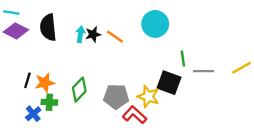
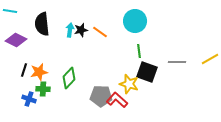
purple diamond: (16, 31) -> (16, 40), moved
green line: (183, 58) -> (139, 51), moved
gray pentagon: (116, 96) -> (101, 96), moved
blue cross: (33, 114) -> (29, 99), turned -32

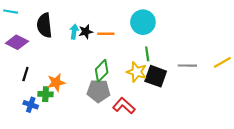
orange line: (100, 32) -> (106, 34), turned -35
orange star: (39, 72) -> (56, 83), moved
green diamond: (69, 78) -> (102, 71), moved
yellow star: (129, 84) -> (137, 72), moved
gray pentagon: (101, 96) -> (98, 91), moved

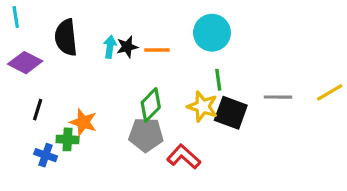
cyan line: (11, 12) -> (16, 17), turned 72
orange star: (56, 83) -> (83, 122), turned 30

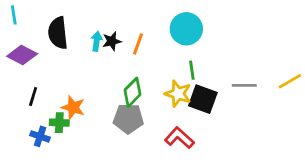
orange line: (157, 50) -> (138, 44), turned -70
red L-shape: (184, 157) -> (179, 138), moved

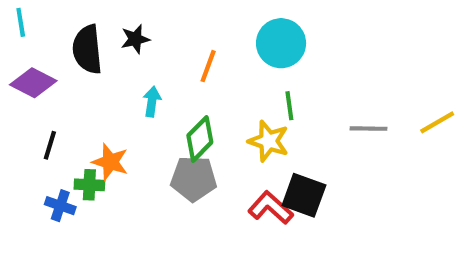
cyan arrow: (97, 41) -> (152, 102), moved
black star: (112, 41) -> (135, 39), moved
black square: (203, 99) -> (304, 195), moved

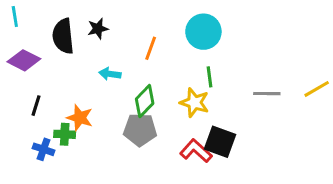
cyan arrow: (152, 102) -> (110, 74), turned -90

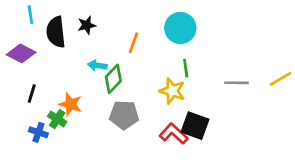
cyan line: (15, 17) -> (30, 15), moved
green diamond: (145, 101) -> (113, 79), moved
green cross: (65, 134) -> (57, 119), turned 30

